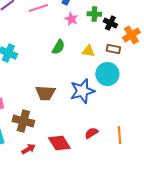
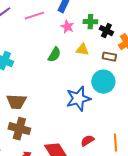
yellow triangle: (88, 51) -> (82, 50), moved
brown trapezoid: (45, 93) -> (16, 102), moved

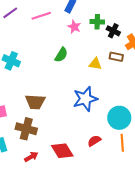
yellow triangle: (82, 50) -> (95, 64), moved
cyan circle: (103, 82) -> (119, 118), moved
brown trapezoid: (16, 102) -> (35, 102), moved

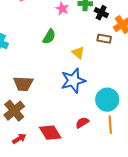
yellow triangle: (95, 64) -> (78, 53), moved, turned 32
brown cross: (26, 129) -> (14, 111), turned 35

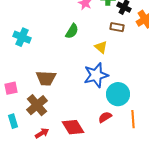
brown rectangle: (104, 39) -> (117, 27), moved
cyan circle: (107, 100) -> (118, 94), moved

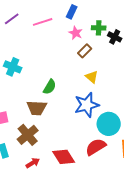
brown rectangle: (117, 27) -> (85, 51), moved, turned -56
green semicircle: (72, 31) -> (50, 87), moved
red semicircle: (105, 117) -> (96, 147), size x1.5

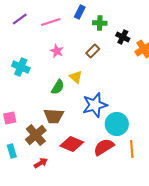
green cross: (99, 28) -> (100, 23), moved
pink star: (76, 33) -> (57, 51), moved
yellow triangle: (92, 77) -> (76, 77), moved
brown trapezoid: (37, 108) -> (54, 116), moved
red diamond: (64, 157) -> (72, 144), moved, turned -35

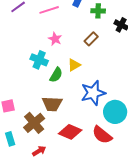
cyan cross: (21, 67) -> (39, 60), moved
yellow triangle: (76, 77) -> (74, 65), turned 48
red semicircle: (104, 147) -> (102, 135), turned -110

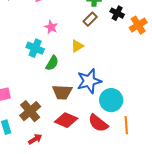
brown rectangle: (91, 39) -> (90, 19), moved
yellow triangle: (74, 65) -> (77, 46), moved
brown trapezoid: (52, 104) -> (62, 92), moved

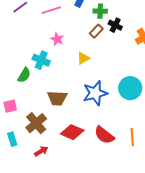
black cross: (117, 13) -> (115, 25), moved
green semicircle: (52, 63) -> (24, 75), moved
brown trapezoid: (62, 92) -> (57, 98), moved
cyan circle: (111, 100) -> (130, 88), moved

